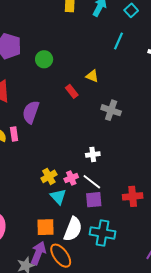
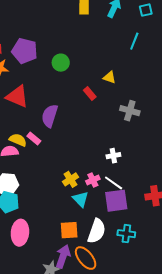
cyan square: (131, 10) -> (146, 10), turned 32
pink rectangle: (14, 134) -> (34, 138), turned -40
purple square: (94, 200) -> (116, 201), size x1.4
cyan cross: (102, 233) -> (126, 234), size x0.7

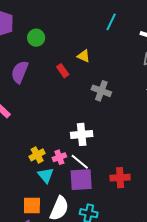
purple semicircle: (50, 116) -> (20, 72), moved
white cross: (113, 156) -> (82, 134), size x1.5

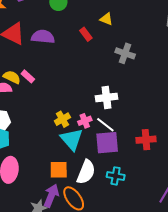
purple semicircle: (20, 72) -> (43, 37), turned 75
cyan triangle: (46, 175) -> (72, 139), size x1.4

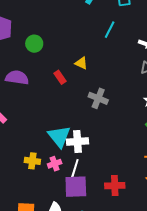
yellow cross: (62, 119) -> (32, 161), turned 35
white line: (105, 125) -> (75, 169), turned 66
cyan triangle: (72, 139) -> (59, 136), moved

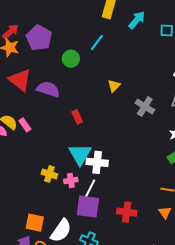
cyan line: (110, 30) -> (97, 43), moved
yellow triangle: (81, 63) -> (114, 86), turned 40
red rectangle: (60, 77) -> (77, 117), moved
gray cross: (98, 98) -> (145, 106), moved

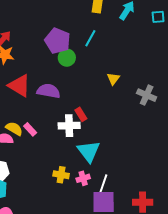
purple pentagon: (39, 38) -> (57, 41), moved
white cross: (97, 162) -> (69, 126), moved

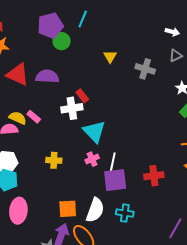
purple pentagon: (57, 41) -> (50, 26), turned -30
yellow cross: (61, 175) -> (54, 160), moved

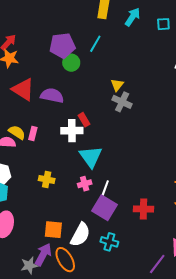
gray cross: (145, 69) -> (122, 102), moved
pink rectangle: (34, 117) -> (33, 133), turned 56
purple square: (115, 180) -> (104, 208), turned 30

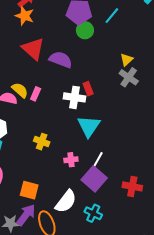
pink cross: (85, 184) -> (71, 160), moved
orange square: (53, 230) -> (29, 190), moved

